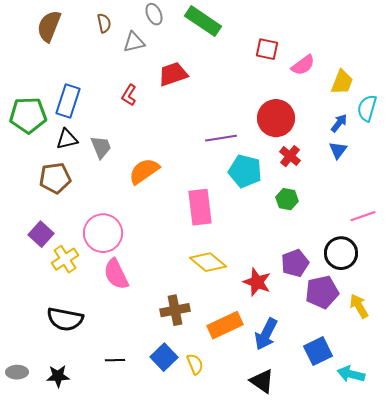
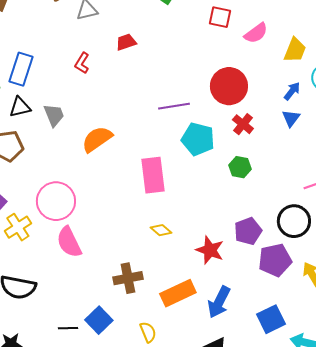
red trapezoid: (173, 74) -> (126, 42), size x0.7
yellow diamond: (208, 262) -> (161, 230), size x0.6
blue square: (164, 357) -> (99, 320), moved

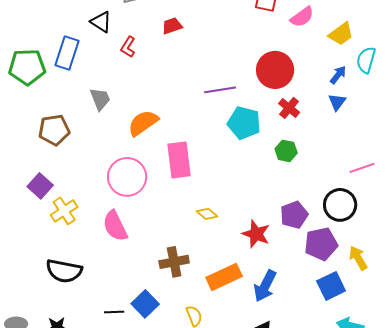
yellow trapezoid: (295, 50) -> (341, 34), turned 32
black triangle: (20, 107) -> (101, 22), moved, turned 45
pink rectangle: (153, 175) -> (179, 160), moved
pink circle: (56, 201) -> (127, 177), moved
blue square: (271, 319) -> (331, 286), moved

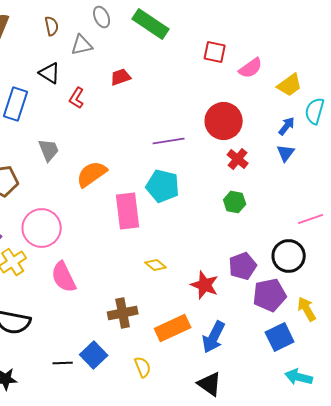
cyan pentagon: (244, 123) -> (163, 186), moved
pink circle: (127, 177) -> (42, 228), moved

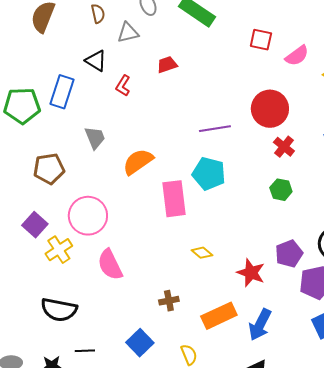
brown cross: (123, 313) -> (169, 301), size x0.7
black line: (63, 363) -> (85, 351), moved

